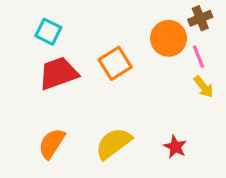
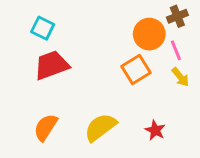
orange square: (115, 63) -> (136, 70), moved

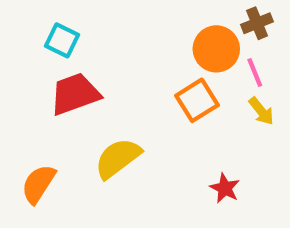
orange semicircle: (46, 127) -> (38, 184), moved
yellow semicircle: (100, 127) -> (118, 158), moved

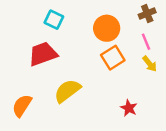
cyan square: (62, 40) -> (54, 20), moved
orange circle: (216, 49) -> (107, 28), moved

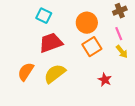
red trapezoid: (43, 54) -> (51, 43), moved
orange semicircle: (22, 106) -> (26, 72), moved
red star: (129, 108) -> (105, 80), moved

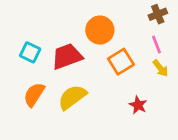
cyan square: (44, 16) -> (30, 52), moved
orange circle: (87, 23) -> (100, 30), moved

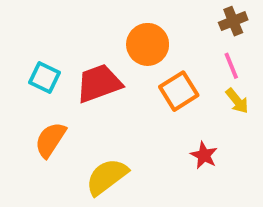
yellow semicircle: (72, 97) -> (107, 177), moved

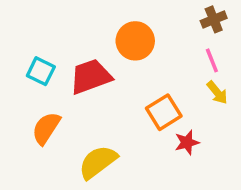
orange square: (179, 91) -> (164, 112), moved
red star: (204, 155) -> (187, 142), turned 30

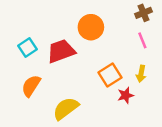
cyan square: (41, 71) -> (28, 48), turned 30
yellow arrow: (217, 93) -> (141, 74), moved, turned 49

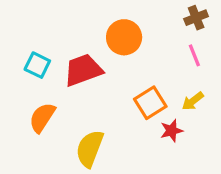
cyan square: (28, 48) -> (37, 65), turned -30
yellow arrow: (141, 74) -> (193, 101), turned 42
yellow semicircle: (66, 109) -> (90, 149), turned -32

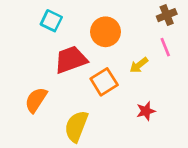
cyan square: (37, 65) -> (51, 21), moved
yellow arrow: (193, 101) -> (139, 65), moved
orange square: (150, 103) -> (104, 82), moved

